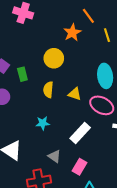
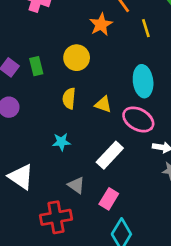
green rectangle: (22, 74) -> (36, 66), moved

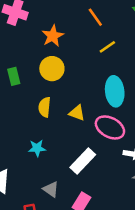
orange star: (101, 24) -> (53, 36), moved
yellow line: (146, 28) -> (107, 47), moved, turned 72

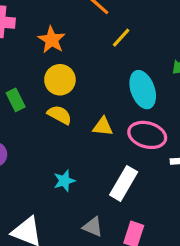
yellow semicircle: (45, 107) -> (60, 115), moved, turned 126

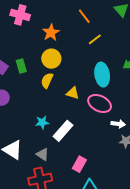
yellow semicircle: (60, 115) -> (47, 80), turned -105
white rectangle: (124, 183) -> (63, 131), moved
gray triangle: (93, 227) -> (43, 154), moved

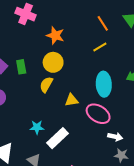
orange line: (84, 16) -> (103, 23), moved
orange star: (51, 33) -> (55, 35), turned -30
yellow triangle: (73, 93) -> (72, 100), turned -32

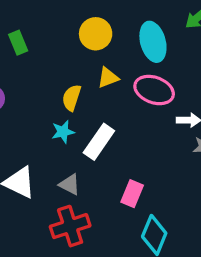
yellow circle: (53, 62) -> (96, 34), moved
yellow semicircle: (46, 84) -> (72, 98), moved

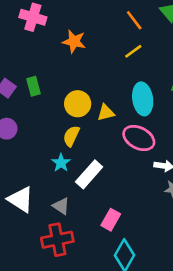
yellow circle: (96, 34) -> (78, 104), moved
yellow triangle: (108, 78) -> (106, 113), moved
cyan star: (63, 132) -> (61, 163), turned -30

